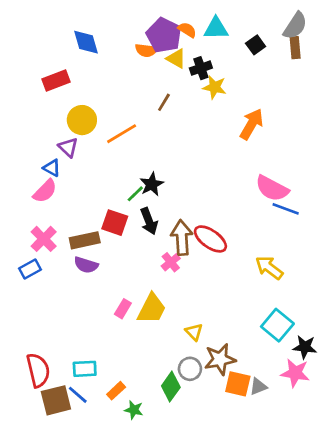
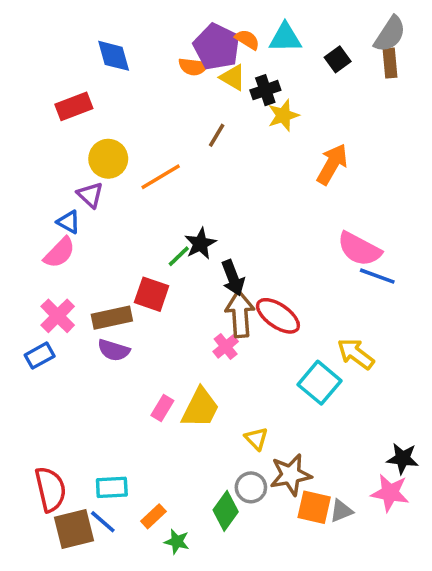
yellow star: (215, 87) -> (283, 115), turned -30
black arrow: (149, 221) -> (233, 278), moved
cyan square: (277, 325) -> (320, 383), moved

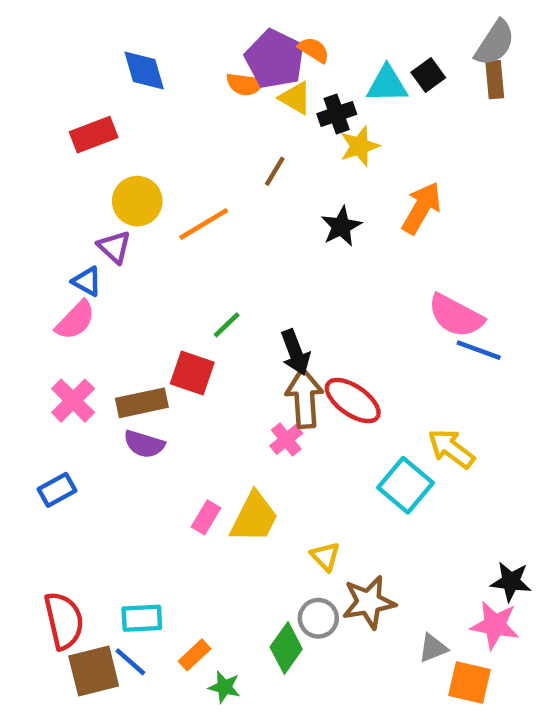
cyan triangle: (285, 38) -> (387, 84), moved
black star: (200, 244) -> (341, 226), moved
blue rectangle: (40, 356) -> (57, 490), moved
orange square: (314, 507) -> (470, 682), moved

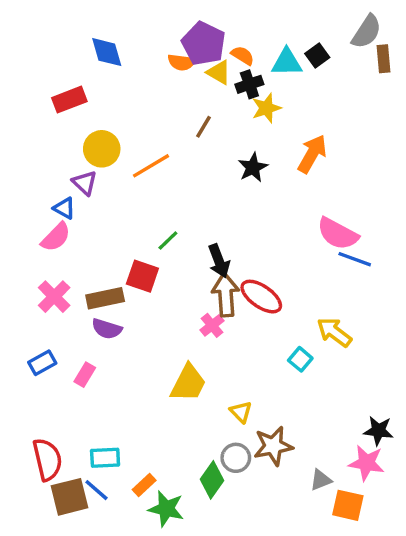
orange semicircle: (314, 50) -> (243, 55), moved
brown rectangle: (495, 80) -> (384, 59), moved
cyan square: (405, 485) -> (300, 359), size x0.6
pink rectangle: (206, 517) -> (85, 375), moved
green star: (224, 687) -> (166, 509), size x1.5

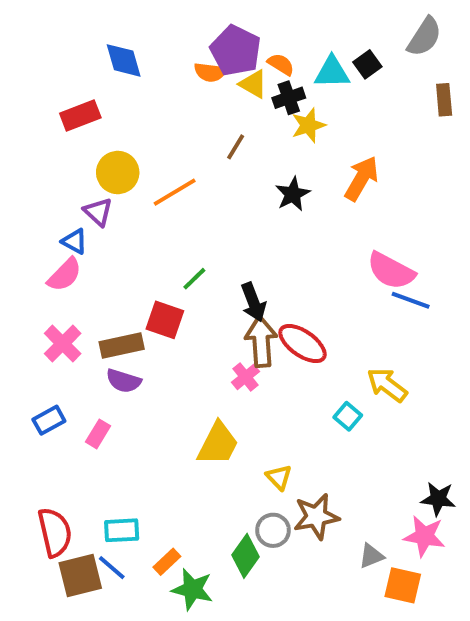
brown rectangle: (384, 59) -> (444, 100), moved

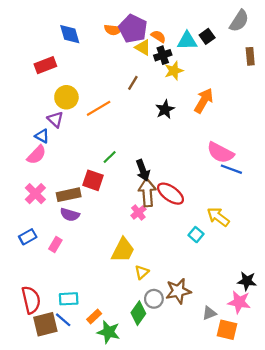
orange semicircle: (210, 72) -> (113, 30), moved
yellow triangle: (279, 477) -> (142, 272), moved, turned 32

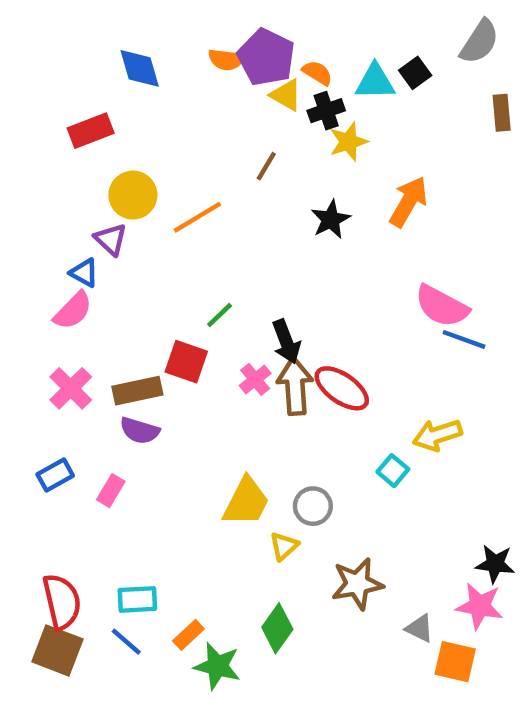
pink cross: (138, 212) -> (255, 379), moved
yellow arrow: (218, 217) -> (437, 435), turned -55
gray circle: (154, 299) -> (313, 506), moved
gray triangle: (209, 313) -> (420, 628), turned 48
brown square: (45, 324) -> (57, 650), moved, turned 35

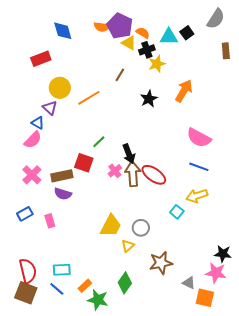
blue line: (464, 339) -> (199, 167), moved
pink rectangle: (111, 491) -> (50, 221), turned -48

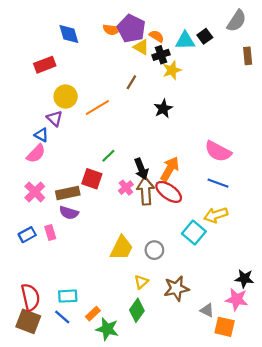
orange arrow: (184, 91) -> (170, 169), moved
cyan square: (177, 212) -> (194, 233), size x1.5
pink rectangle: (50, 221) -> (50, 233), moved
yellow triangle: (128, 246) -> (141, 282), moved

